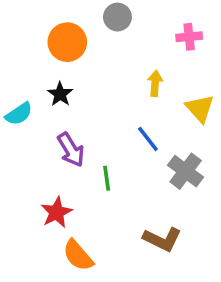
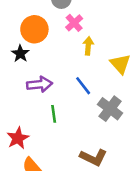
pink cross: (189, 37) -> (74, 23), moved, turned -36
orange circle: (67, 42) -> (34, 29), moved
purple arrow: (71, 150) -> (40, 84), moved, turned -65

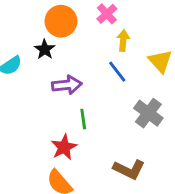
blue line: (83, 86) -> (117, 72), moved
red star: (18, 138) -> (64, 147), moved

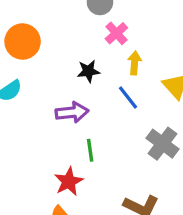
orange circle: (61, 21) -> (23, 42), moved
black star: (45, 49) -> (88, 71), moved, turned 30

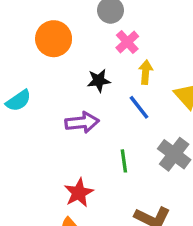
orange circle: (23, 42) -> (54, 39), moved
green line: (90, 150) -> (124, 161), moved

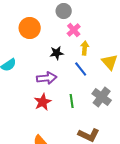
red star: (79, 193) -> (43, 102), moved

